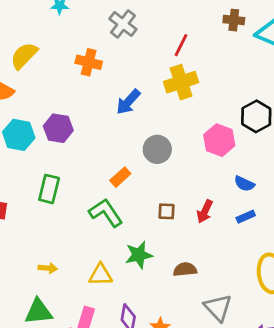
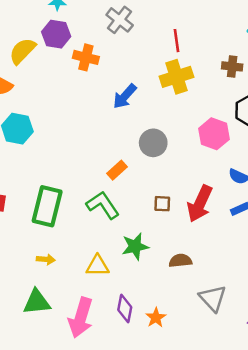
brown cross: (234, 20) -> (232, 66), moved
red line: (181, 45) -> (176, 41), turned -35
purple hexagon: (58, 128) -> (56, 34), moved
green rectangle: (49, 189) -> (47, 206), moved, size x1.4
red arrow: (205, 211) -> (200, 204), size x1.6

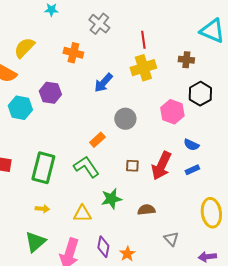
purple hexagon: (56, 34) -> (50, 93), moved
gray triangle: (213, 298) -> (171, 239), size x0.7
green triangle: (37, 302) -> (35, 242), turned -35

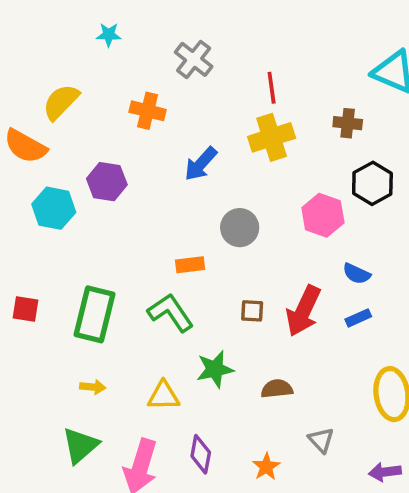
orange rectangle: (97, 140) -> (190, 265), turned 35
orange star: (127, 254) -> (266, 467), moved

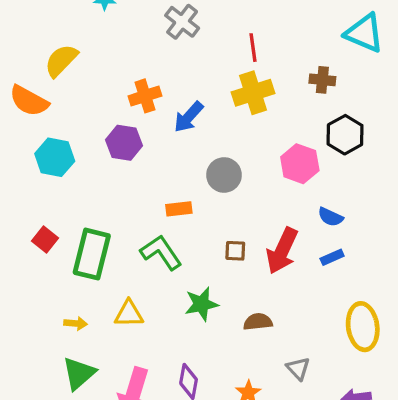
orange cross: (148, 111) -> (145, 96), moved, turned -32
purple hexagon: (107, 182) -> (124, 143), moved
red square: (25, 309) -> (45, 240), moved, turned 30
yellow arrow: (93, 387) -> (76, 323), moved
yellow triangle: (164, 396) -> (129, 314), moved

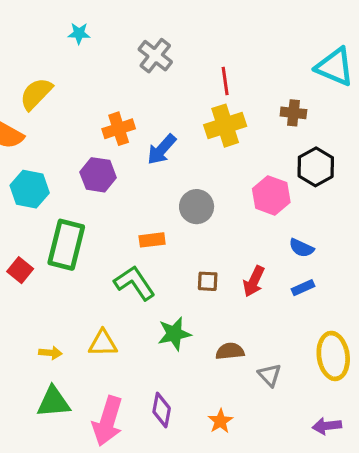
red arrow: (282, 251) -> (254, 281), size x0.7
green rectangle: (92, 254) -> (66, 245), moved
gray triangle: (298, 369) -> (270, 375), moved
green triangle: (79, 373) -> (54, 402), turned 36

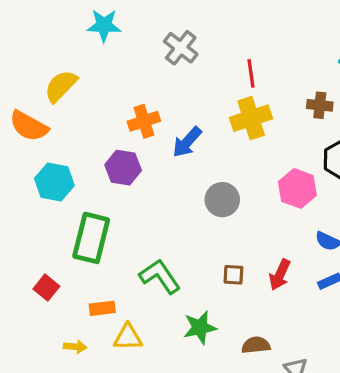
cyan star: (79, 33) -> (104, 25), size x1.5
orange rectangle: (152, 240) -> (102, 308), moved
red square: (20, 270) -> (46, 288), moved

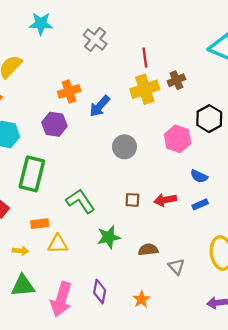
brown cross: (320, 105) -> (176, 80), moved, turned -30
red arrow: (280, 275) -> (165, 200), turned 55

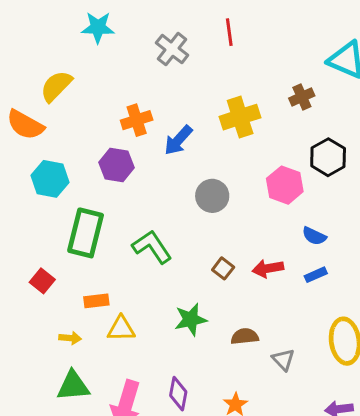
red line: (145, 58) -> (229, 32), moved
brown cross: (176, 80) -> (302, 97), moved
brown square: (132, 200) -> (223, 268), turned 35
green L-shape: (80, 201) -> (152, 247), moved

